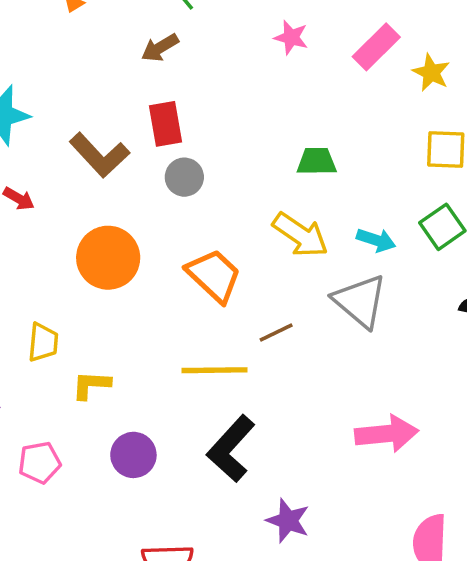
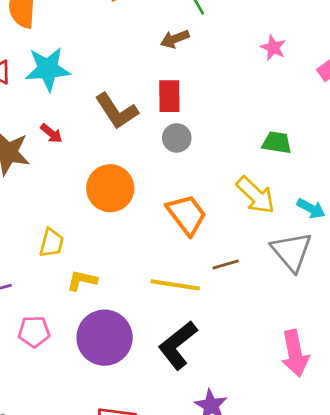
pink arrow: (387, 434) -> (295, 353), turned 75
purple circle: (133, 455) -> (105, 338), size x1.6

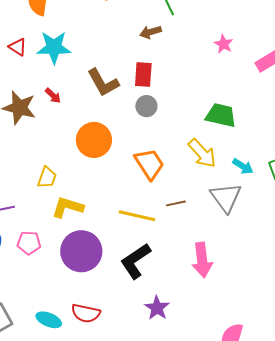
green trapezoid: (277, 143) -> (221, 115), size x1.4
yellow L-shape: (82, 280) -> (68, 207), size x1.4
pink arrow: (295, 353) -> (202, 260), moved

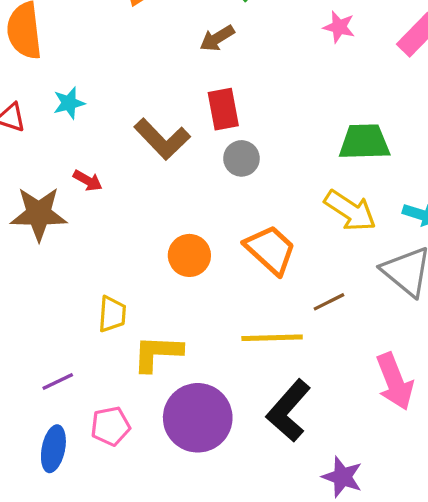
cyan star: (54, 47) -> (69, 103), size x0.6
orange circle: (94, 140) -> (189, 255), moved, size x0.7

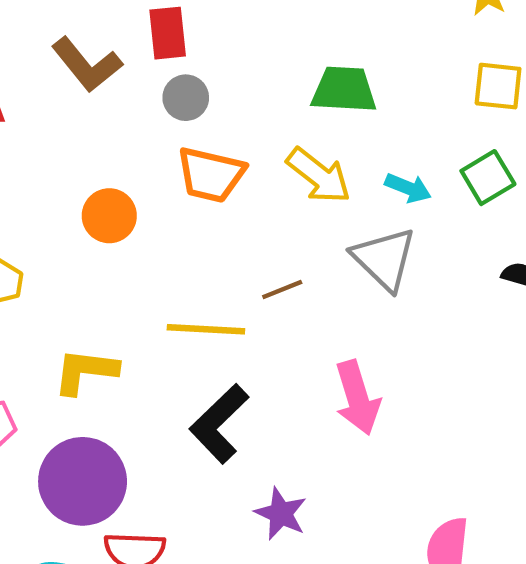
orange trapezoid: (270, 250) -> (211, 175), moved, turned 146
yellow L-shape: (157, 353) -> (85, 371), moved
purple circle: (198, 418) -> (83, 481), moved

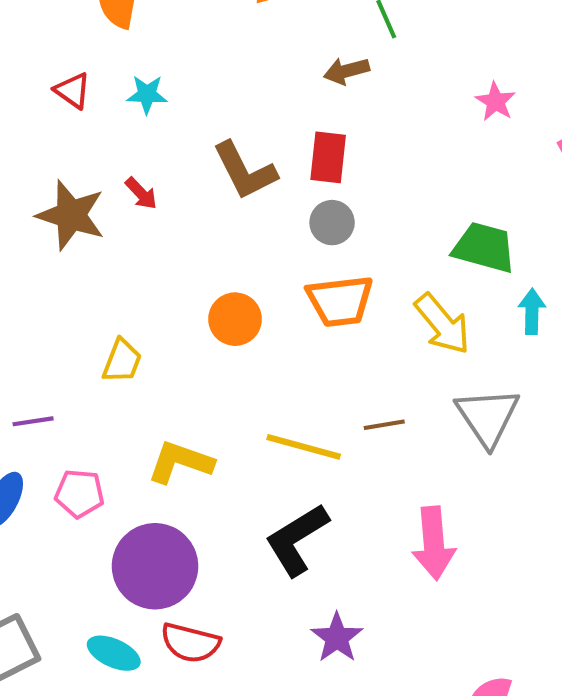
orange trapezoid: (211, 175) -> (340, 301), turned -32
cyan arrow: (408, 188) -> (532, 312), moved, turned -123

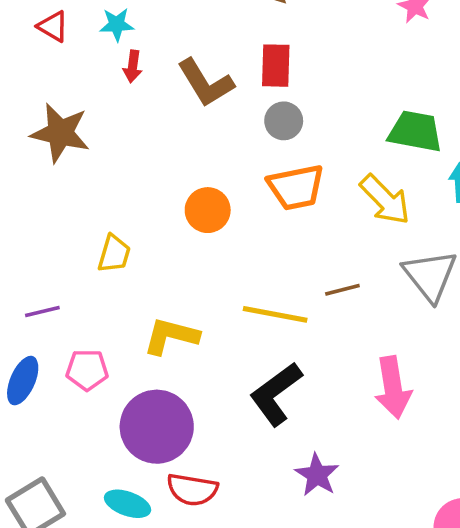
red arrow: (141, 193) -> (133, 66), moved, turned 56

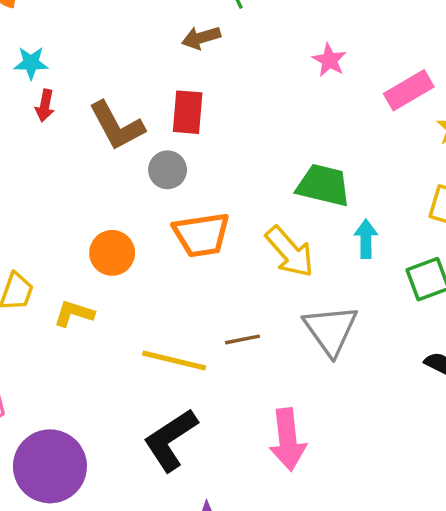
gray circle: (284, 121) -> (168, 170), moved
yellow L-shape: (171, 336) -> (74, 313), moved, size x0.7

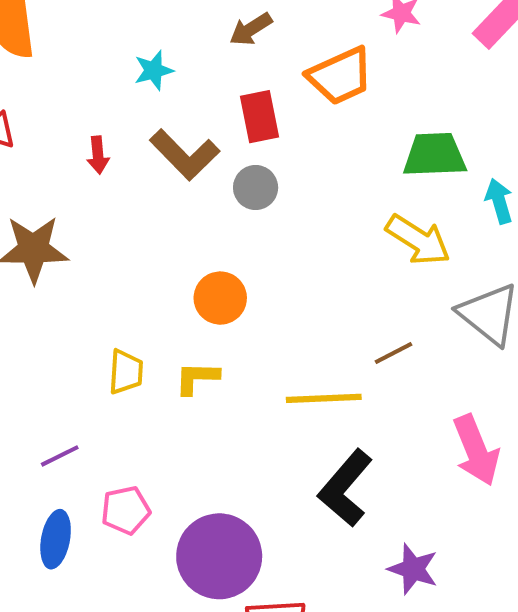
cyan star: (31, 63) -> (154, 70), moved
orange trapezoid: (201, 235) -> (340, 76), moved

